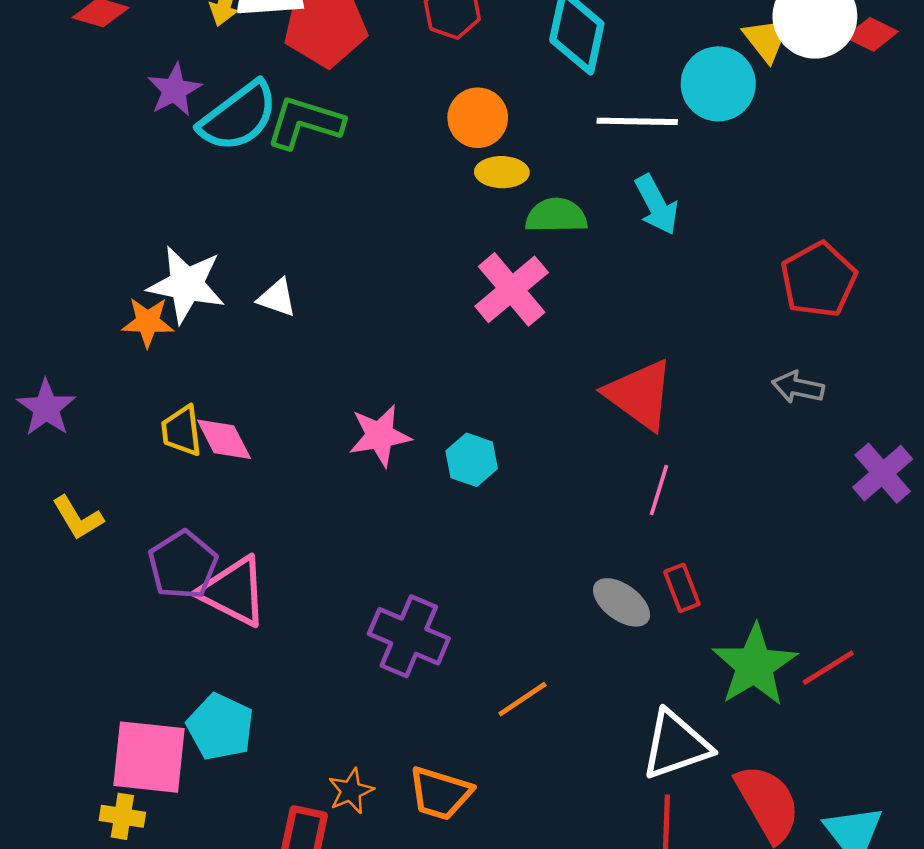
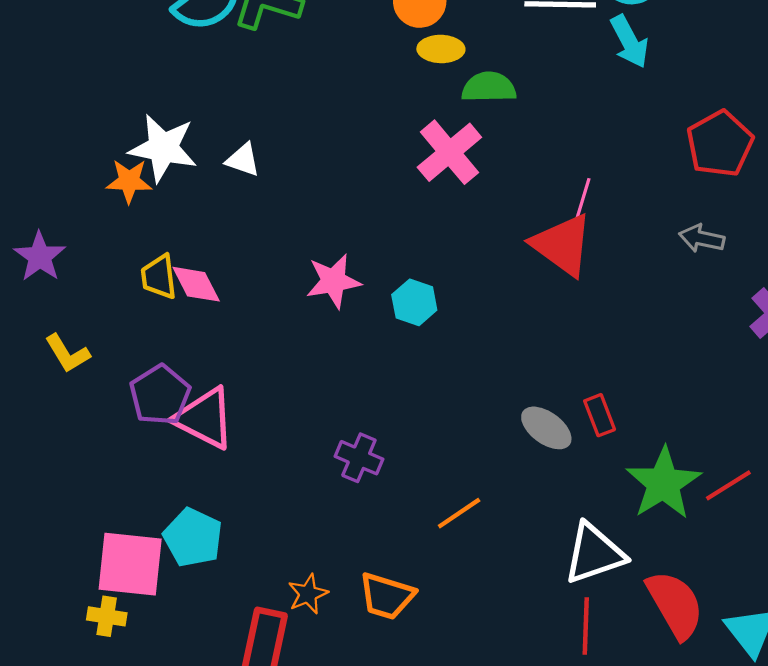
cyan arrow: (657, 205) -> (629, 42), moved
pink line: (659, 490) -> (583, 200), moved
purple cross: (409, 636) -> (359, 458), size x0.7

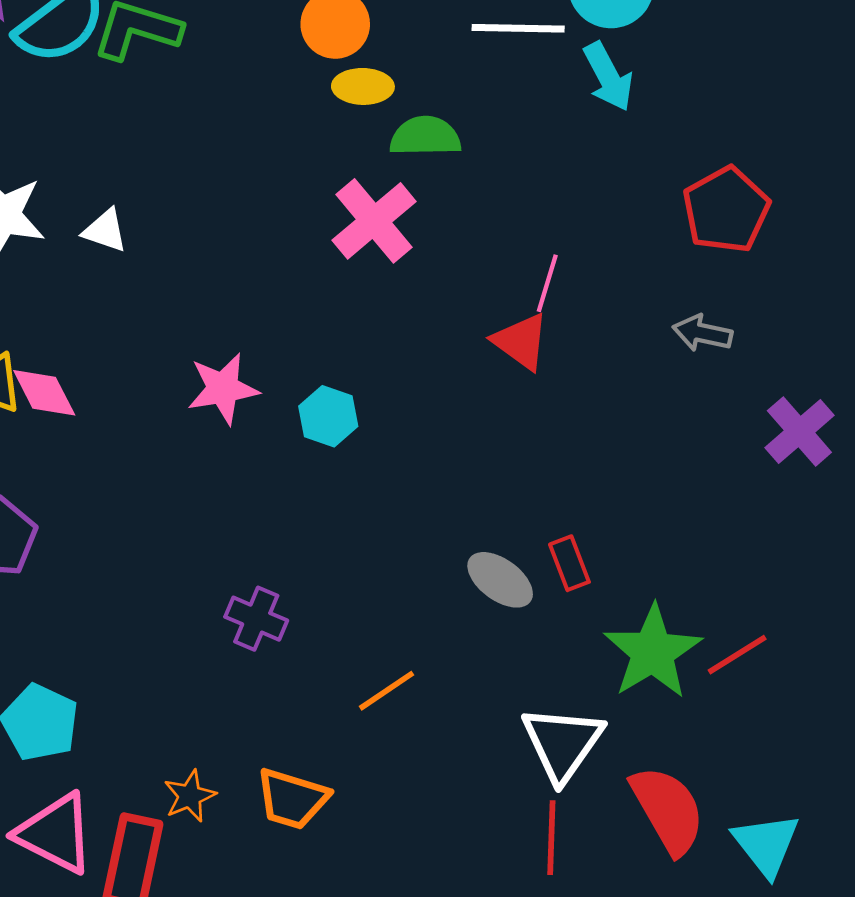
red triangle: (562, 245) -> (521, 341), size x0.7
pink triangle: (205, 418) -> (55, 833), moved
white triangle: (594, 554) -> (562, 743), turned -36

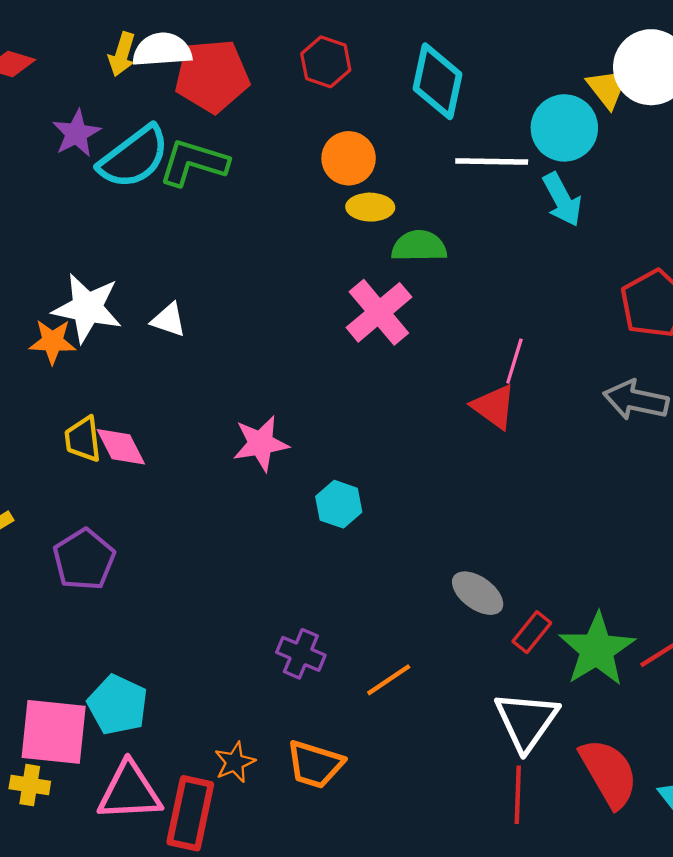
gray arrow: (702, 333) -> (636, 400), size x1.4
cyan hexagon: (328, 416) -> (339, 504), moved
red rectangle: (569, 563) -> (532, 632), moved, turned 60
purple cross: (256, 619) -> (301, 654), moved
pink triangle: (55, 833) -> (130, 792), turned -30

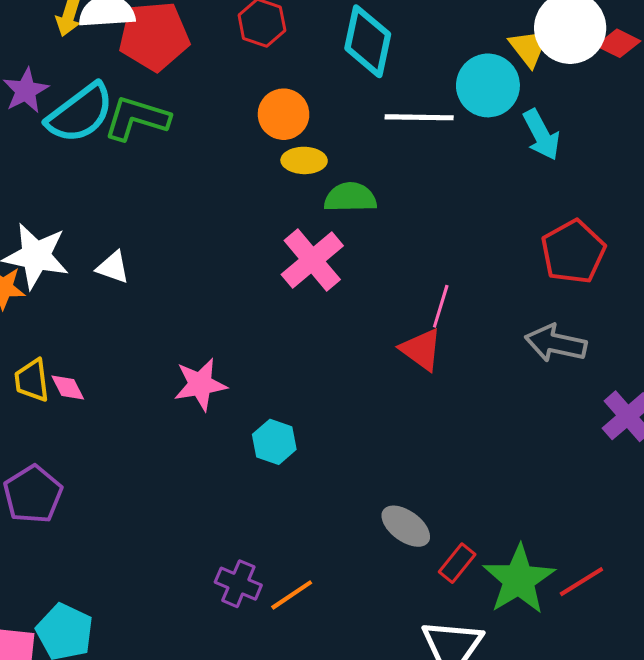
cyan arrow: (562, 200) -> (541, 135), moved
pink diamond: (121, 447) -> (68, 387), size x0.7
orange line: (389, 680) -> (292, 595), moved

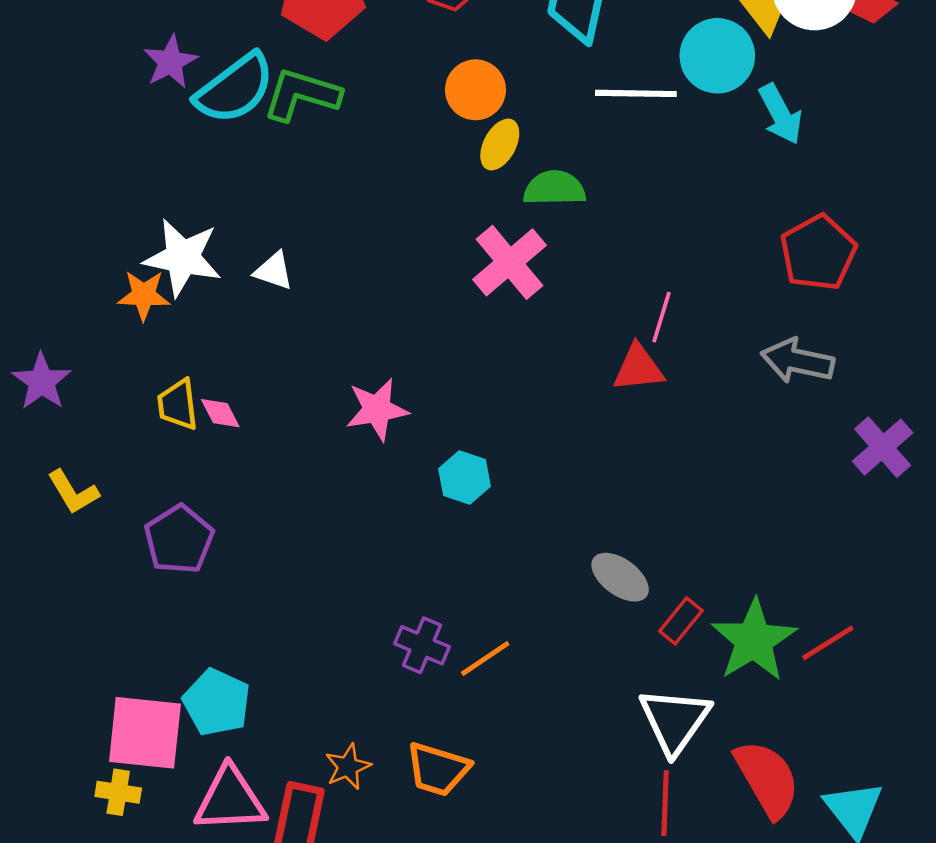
yellow ellipse: (304, 160) -> (500, 144), turned -63
red triangle: (421, 349) -> (638, 368), turned -42

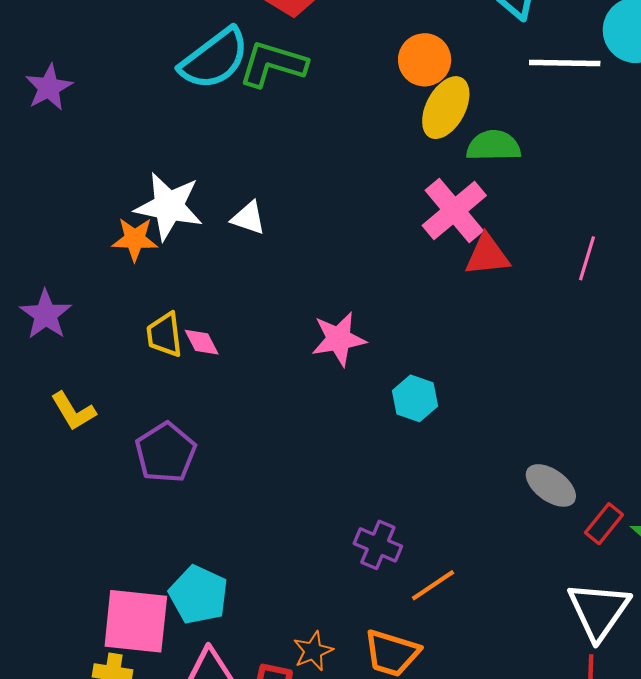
purple star: (170, 62) -> (49, 87), moved
yellow ellipse: (500, 144) -> (446, 108), size x1.4
red triangle: (638, 368) -> (487, 255), moved
orange line: (485, 659) -> (433, 585), moved

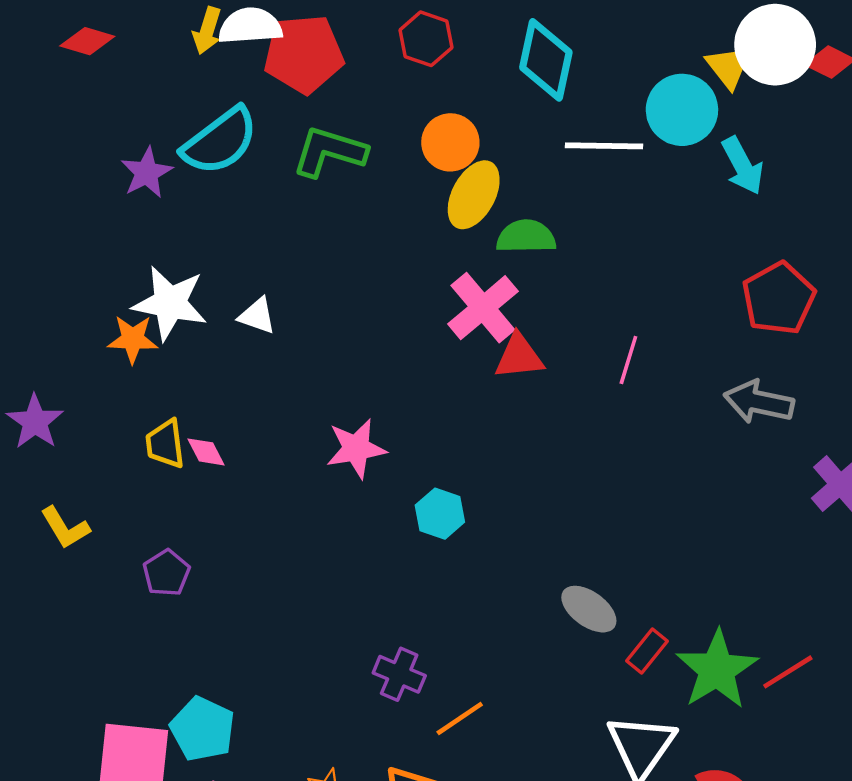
green L-shape: (273, 64) -> (329, 152), moved
purple star: (49, 87) -> (147, 173), moved
purple pentagon: (166, 453) -> (166, 573), size x0.7

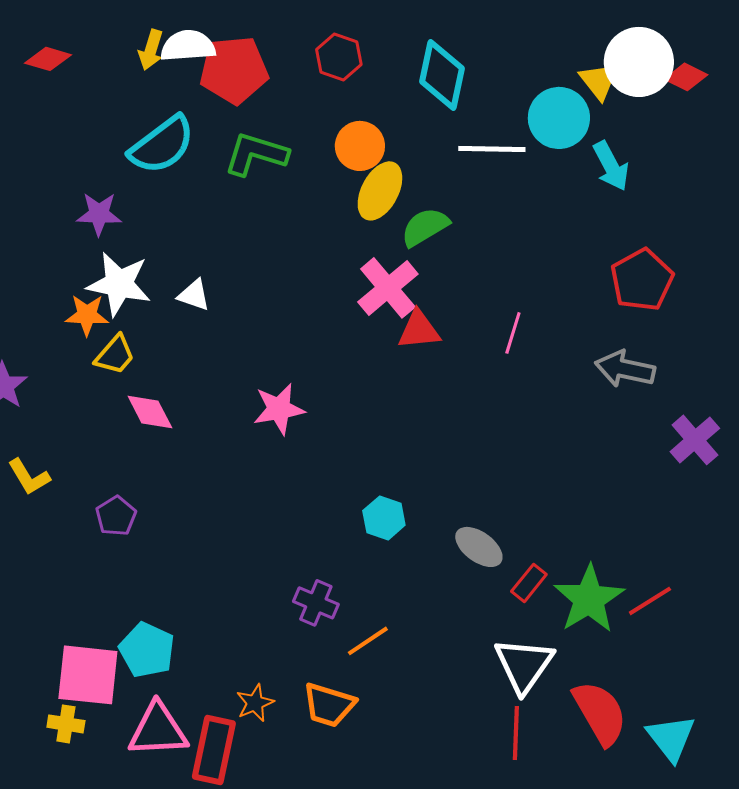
purple star: (147, 173) -> (99, 214), moved, turned 30
green semicircle: (526, 237) -> (425, 227), turned -30
yellow trapezoid: (165, 444) -> (115, 355), moved, turned -132
pink diamond: (206, 452) -> (150, 412), size x1.4
cyan hexagon: (440, 514) -> (384, 518), moved

